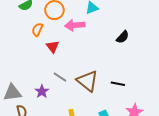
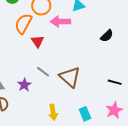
orange semicircle: (37, 30) -> (23, 24), size x1.5
black line: (118, 84) -> (115, 82), moved

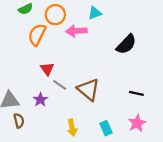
black semicircle: (107, 36) -> (126, 44), size x1.5
red triangle: (37, 41) -> (47, 69), moved

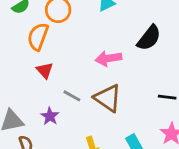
pink arrow: (76, 31) -> (108, 58), moved
red triangle: (47, 69) -> (45, 70), moved

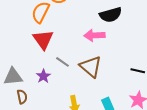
black semicircle: (149, 38) -> (111, 15), moved, turned 30
red triangle: (45, 70) -> (43, 40), size x1.5

